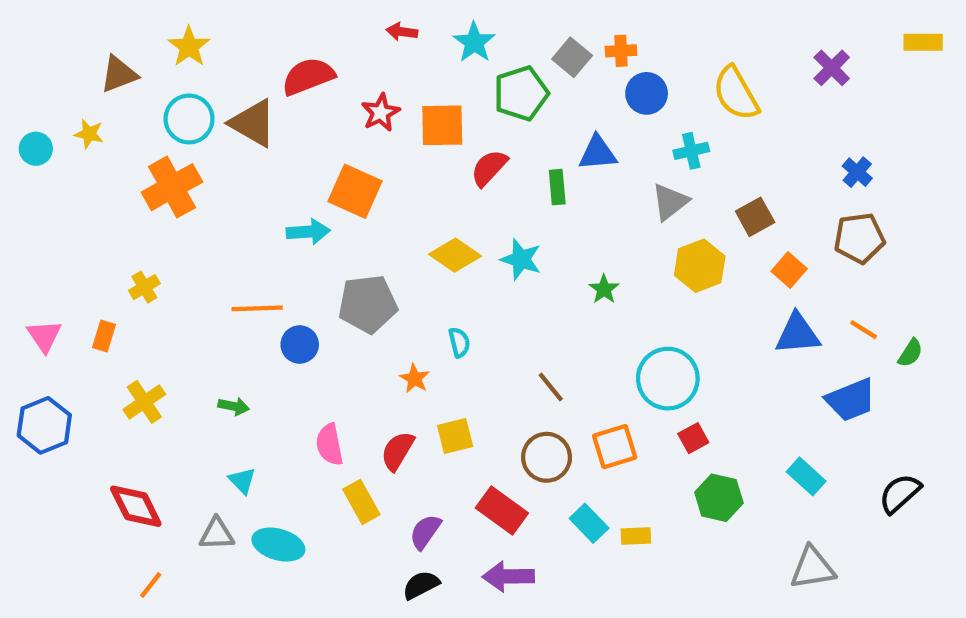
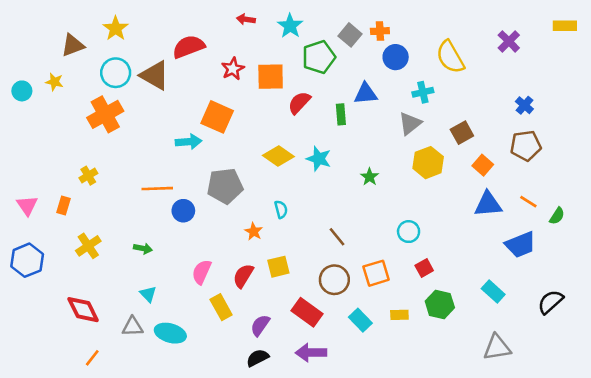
cyan circle: (668, 379) -> (409, 232), size x0.6
pink semicircle: (329, 445) -> (202, 272), turned 35
yellow rectangle: (636, 536) -> (399, 315), moved

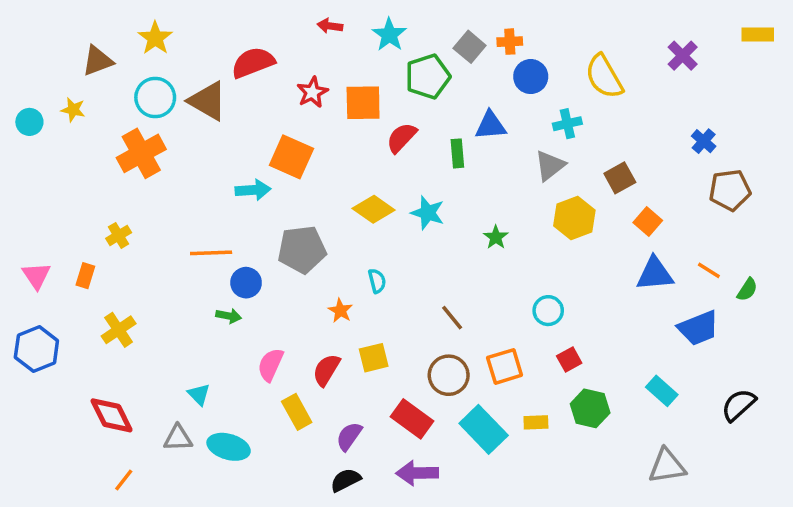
brown pentagon: (526, 146) -> (730, 190), moved
green arrow: (143, 248) -> (229, 316), moved
cyan rectangle: (360, 320) -> (484, 429), size x1.5

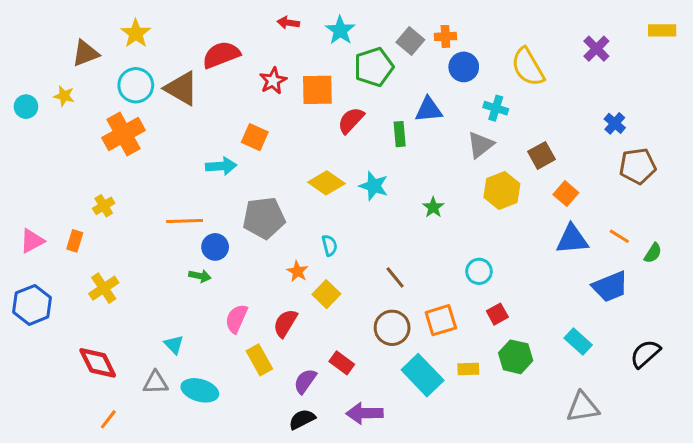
cyan cross: (567, 124) -> (496, 108), turned 30
orange square: (291, 157) -> (255, 137), size x0.7
pink triangle: (36, 276) -> (32, 241), turned 36
yellow square: (374, 358) -> (326, 294), moved, turned -32
red rectangle: (412, 419) -> (342, 363), moved, size x0.7

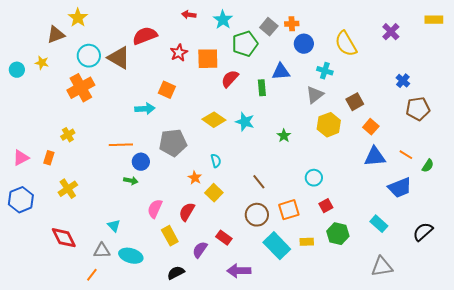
yellow star: (136, 33) -> (78, 18), moved
orange line: (108, 419) -> (92, 275), moved
black semicircle: (302, 419) -> (176, 273), moved

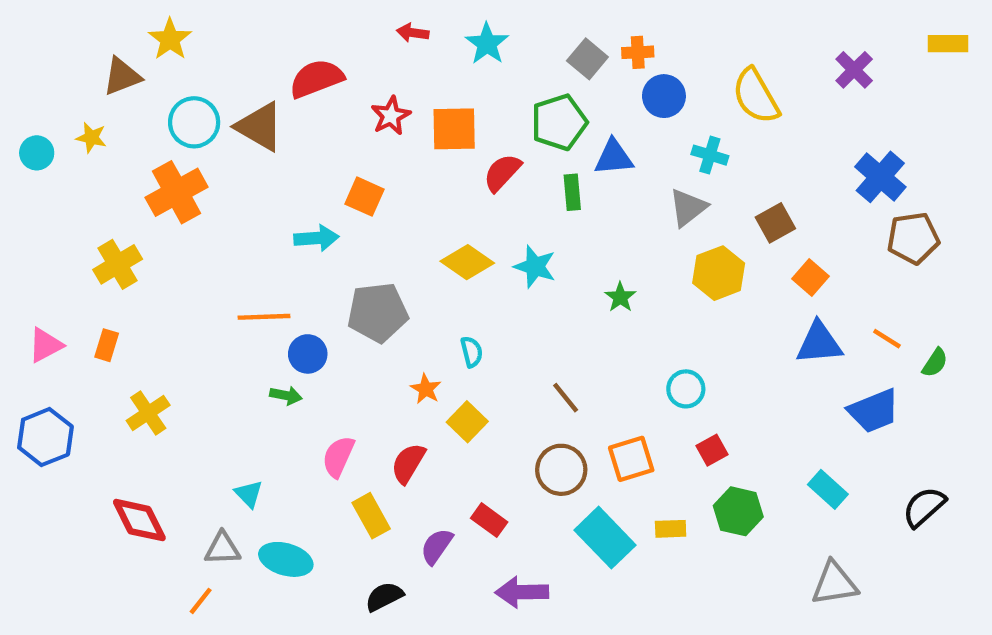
green pentagon: (245, 44) -> (559, 122), moved
blue cross: (403, 81) -> (880, 177), size x1.6
yellow cross: (68, 135) -> (118, 264), moved, size x1.5

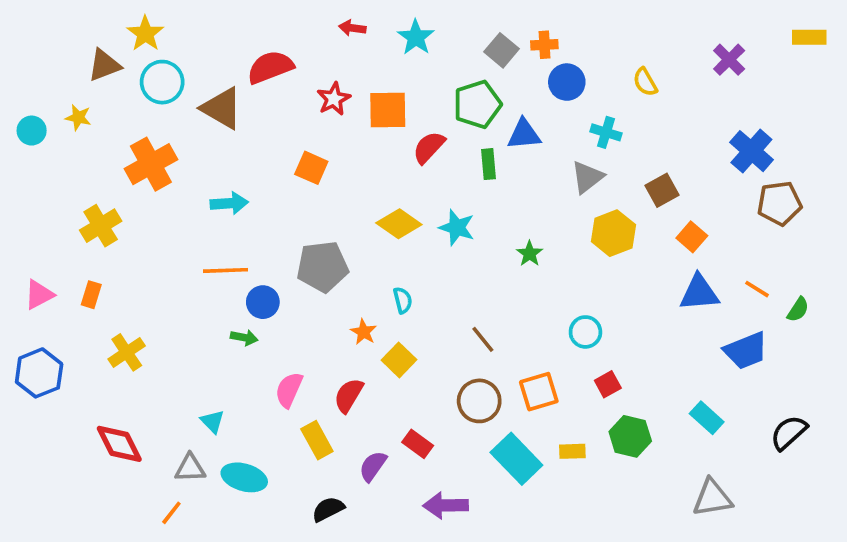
yellow semicircle: (756, 96) -> (645, 82), size x0.6
cyan circle: (194, 122) -> (162, 82), moved
cyan arrow: (316, 238) -> (229, 203), moved

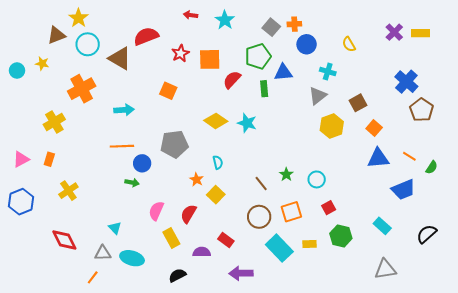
yellow rectangle: (809, 37) -> (421, 33), moved
brown pentagon: (779, 203) -> (422, 110), turned -30
green star: (530, 254) -> (286, 174), moved
purple semicircle: (373, 466) -> (202, 252), turned 54

